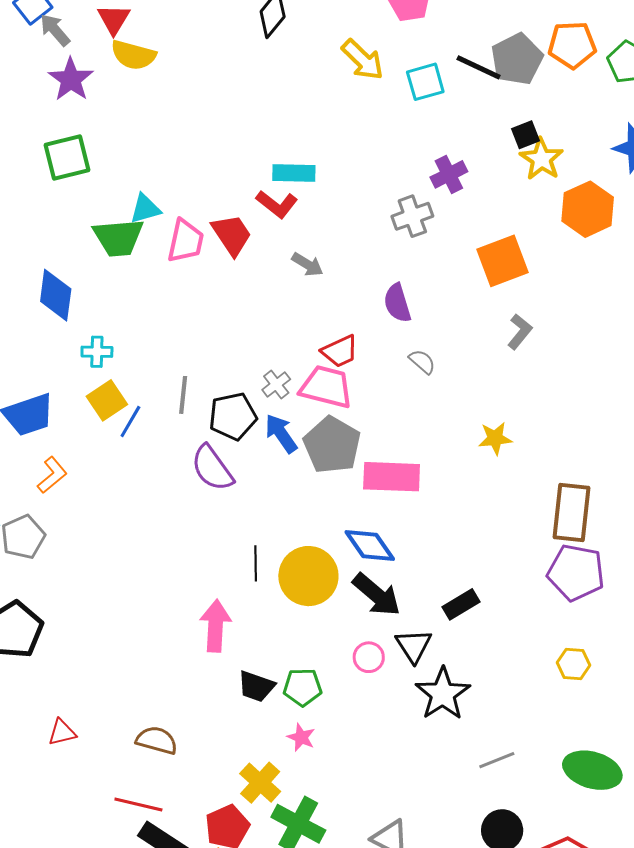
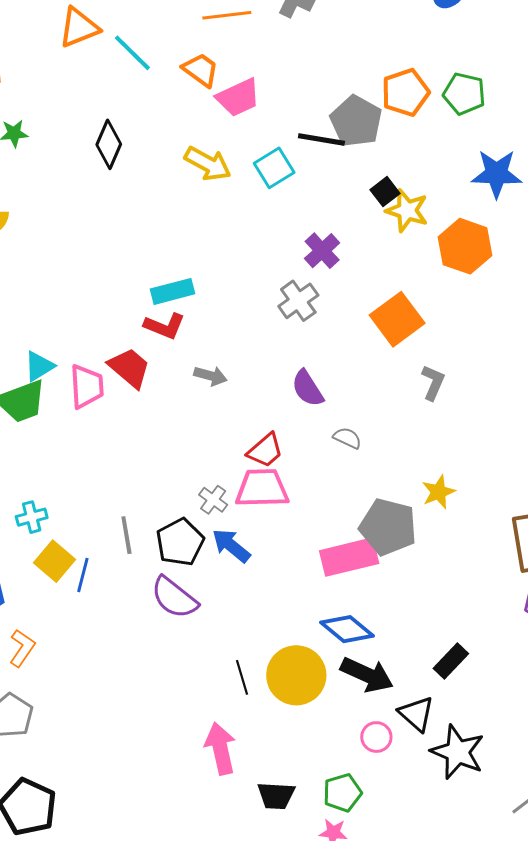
gray pentagon: (332, 445) -> (388, 527), moved
green pentagon: (302, 687) -> (342, 793), moved

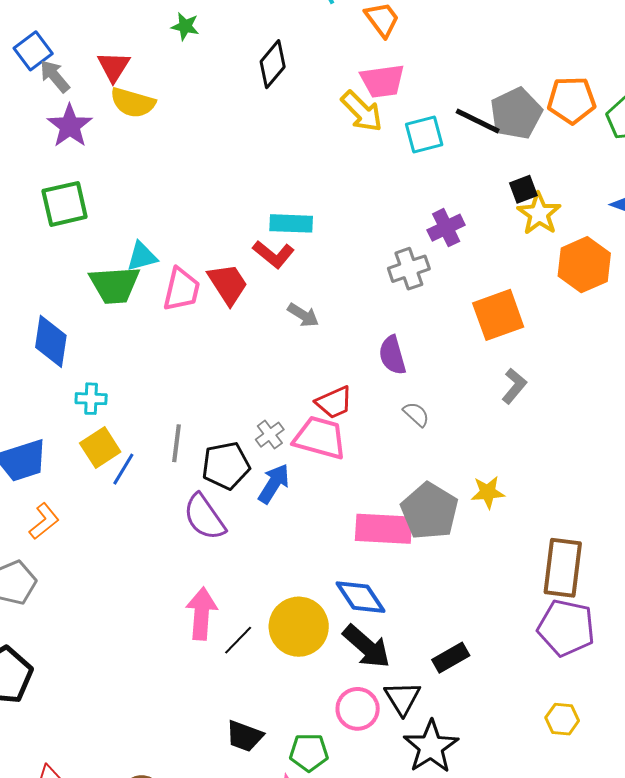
pink trapezoid: (238, 97) -> (382, 81), moved
blue arrow: (231, 546) -> (274, 484), turned 66
black line: (242, 677) -> (238, 640), moved, turned 44
pink circle: (376, 737) -> (358, 709), size x1.4
pink arrow: (220, 748) -> (202, 614), moved

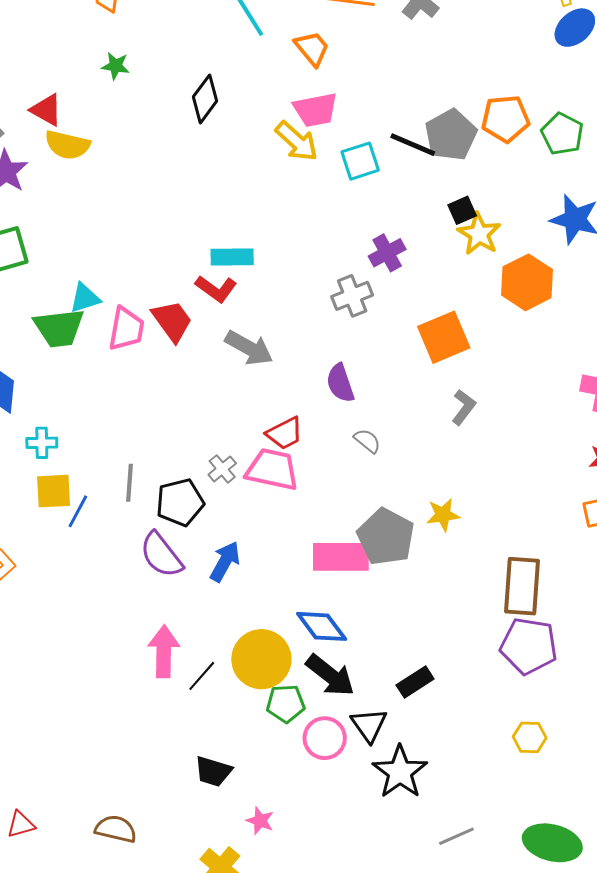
red triangle: (114, 67) -> (46, 110), turned -30
gray arrow: (303, 315) -> (249, 348), size x1.5
yellow square: (100, 447) -> (54, 491), turned 33
blue arrow: (274, 484) -> (225, 562), moved
green pentagon: (309, 752) -> (286, 704), moved

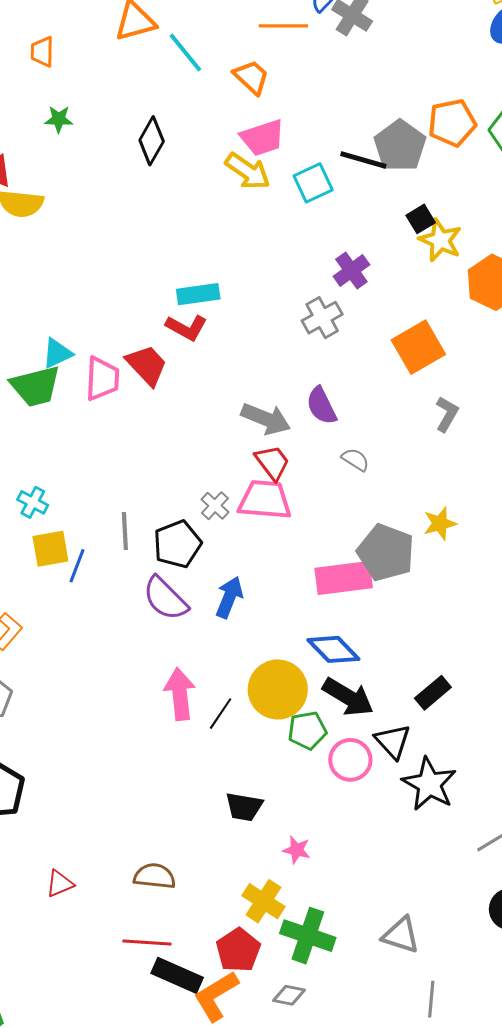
gray arrow: (249, 348) -> (266, 419), moved
red trapezoid: (285, 433) -> (272, 463), turned -93
cyan cross: (42, 443) -> (33, 502), turned 36

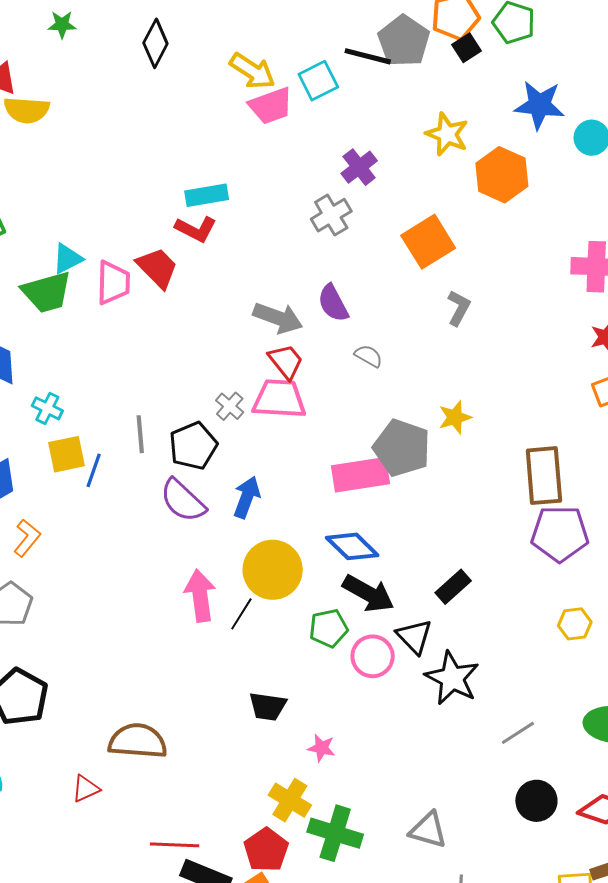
pink trapezoid: (263, 138) -> (271, 106), moved
black square: (421, 219) -> (466, 48), moved
yellow circle: (278, 689) -> (273, 570), moved
brown semicircle: (155, 876) -> (138, 741), moved, size x1.4

